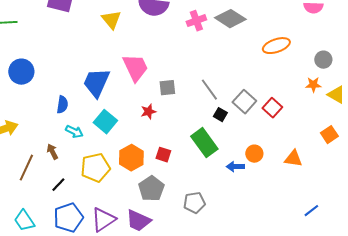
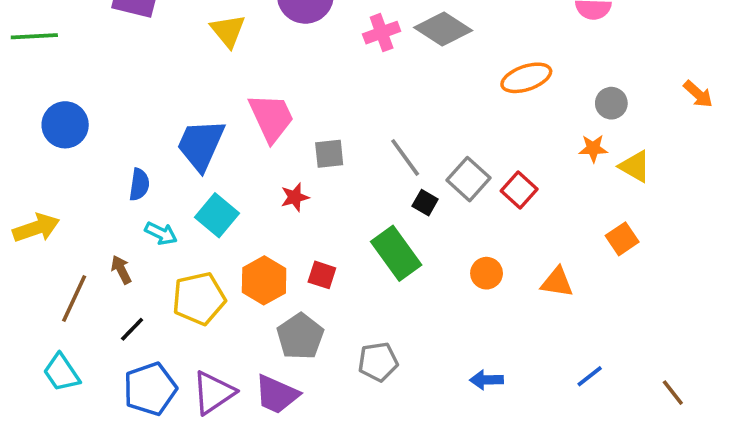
blue arrow: (235, 167) -> (487, 380), moved
cyan trapezoid: (24, 221) -> (61, 373), moved

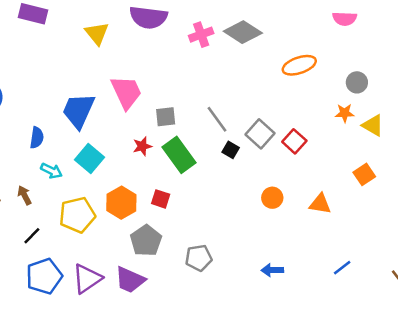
green rectangle: (396, 253) -> (179, 155), moved

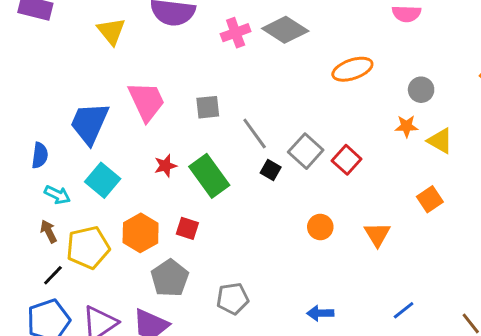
gray square: (166, 117) -> (208, 107), moved
brown arrow: (24, 195) -> (49, 231), moved
orange triangle: (320, 204) -> (377, 234), turned 50
black line: (32, 236) -> (53, 275), moved

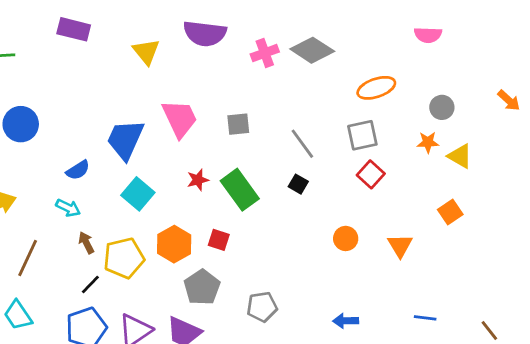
gray line: (255, 133) -> (302, 144), moved
gray square: (306, 151) -> (362, 135), moved, turned 36
blue semicircle: (40, 155) -> (78, 170), turned 50
cyan arrow: (57, 195) -> (68, 208), moved
blue line: (404, 310) -> (425, 318), turned 45

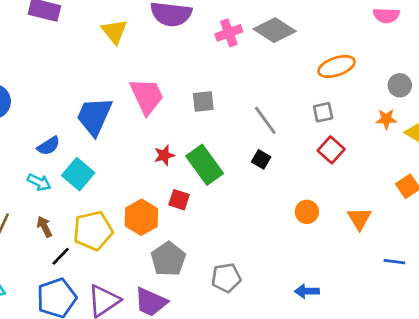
gray square: (362, 135) -> (323, 112), size x0.7
cyan square: (138, 194) -> (78, 174), moved
red square: (219, 240) -> (179, 200), moved
brown arrow: (86, 243) -> (44, 227), moved
blue line: (425, 318) -> (394, 262), moved

